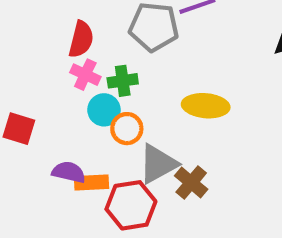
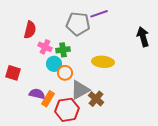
red semicircle: (81, 39) -> (30, 30), moved
orange rectangle: (92, 183) -> (48, 99), turned -56

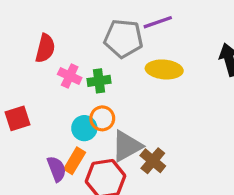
yellow ellipse: (103, 62) -> (164, 69), moved
cyan circle: (54, 64) -> (84, 128), moved
red square: (13, 73) -> (18, 118), turned -35
purple semicircle: (37, 94) -> (57, 169), moved, turned 56

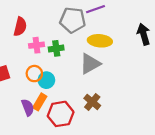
pink cross: (70, 76) -> (37, 45), turned -32
orange circle: (102, 118) -> (34, 74), moved
gray triangle: (127, 146) -> (90, 64), moved

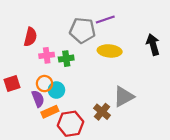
gray triangle: (90, 64) -> (124, 97), moved
orange rectangle: (40, 102) -> (50, 112), turned 35
purple semicircle: (28, 107) -> (38, 99), moved

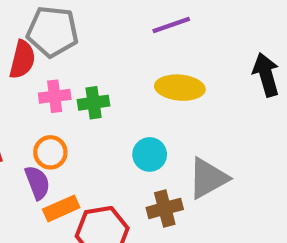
gray pentagon: (82, 30) -> (53, 31), moved
cyan circle: (56, 90) -> (150, 154), moved
brown cross: (102, 112) -> (165, 208), turned 35

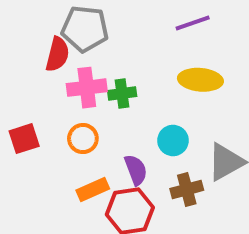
pink cross: (55, 96) -> (87, 88), size x1.4
purple semicircle: (37, 183) -> (136, 170), moved

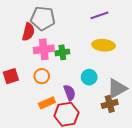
brown cross: (187, 189) -> (110, 104), moved

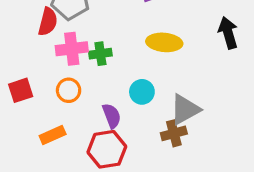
orange rectangle: (47, 103) -> (53, 135), moved

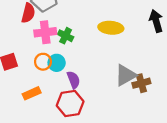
green cross: (100, 54) -> (66, 36), turned 35
cyan circle: (142, 92) -> (57, 63), moved
brown cross: (174, 133) -> (141, 83), moved

